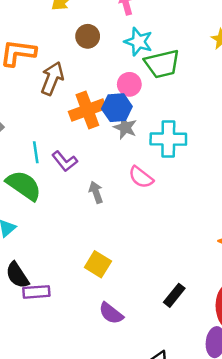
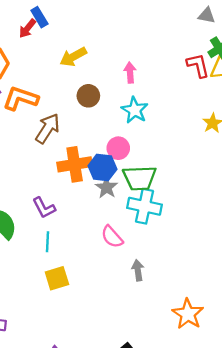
green trapezoid: (162, 64) -> (140, 178), moved
cyan line: (36, 152) -> (48, 242), moved
gray arrow: (96, 192) -> (138, 270), moved
yellow square: (98, 264) -> (57, 278), moved, turned 30

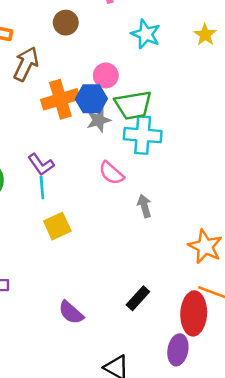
cyan star: (135, 110) -> (146, 34), moved
gray star: (107, 188) -> (99, 120), turned 30
purple L-shape: (44, 208) -> (41, 164), moved

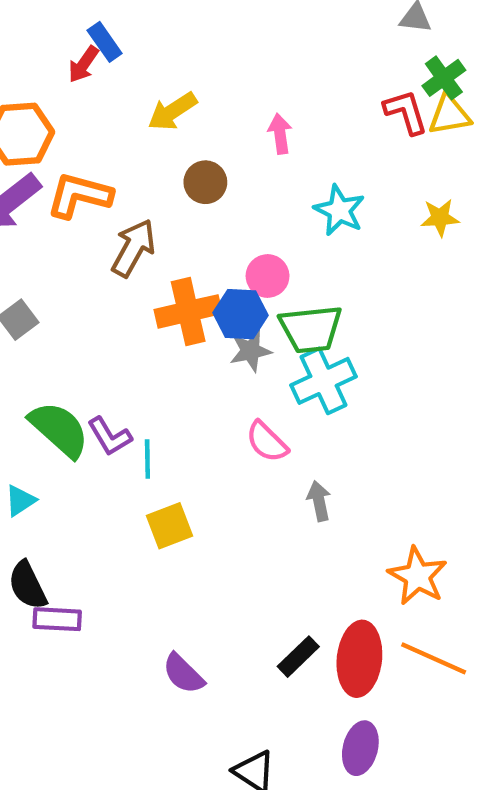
yellow star: (205, 35) -> (440, 218), turned 30
cyan cross: (143, 135) -> (324, 381), turned -33
purple L-shape: (41, 164) -> (110, 436), moved
red ellipse: (194, 313) -> (359, 659), moved

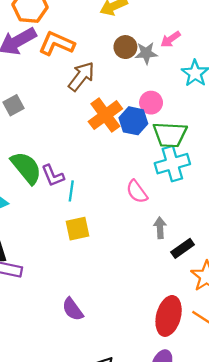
pink arrow: (280, 134) -> (170, 39), moved, turned -126
orange cross: (188, 311) -> (105, 115), turned -32
gray star: (251, 351) -> (146, 53), moved
black rectangle: (298, 657) -> (183, 248), moved

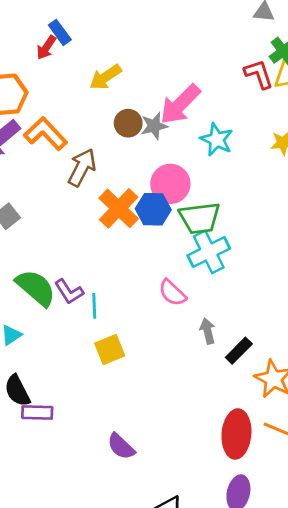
pink arrow: (170, 39) -> (180, 104), size x1.8
orange L-shape: (57, 44) -> (46, 134), turned 33
pink circle: (151, 103) -> (170, 184), size x1.4

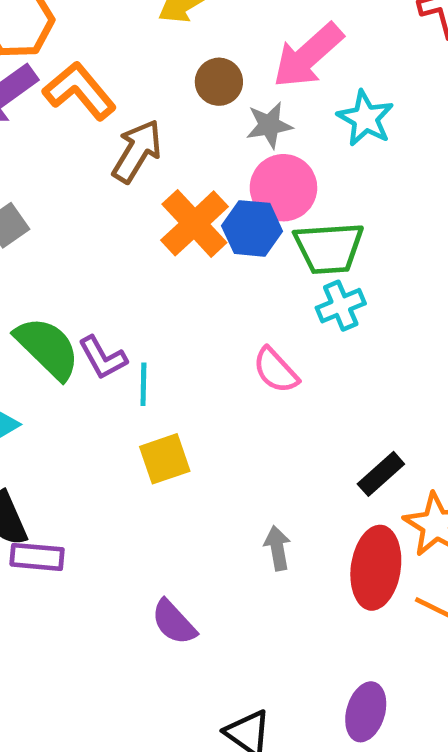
gray star: (154, 126) -> (269, 125), moved
cyan cross: (209, 252) -> (341, 306), size x0.7
gray arrow: (208, 331) -> (277, 548), moved
red ellipse: (236, 434) -> (376, 568), moved

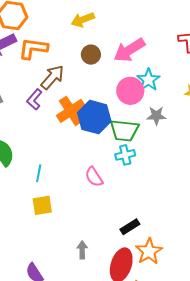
orange L-shape: (80, 91) -> (33, 48), turned -52
gray star: (269, 125) -> (156, 116), moved
pink circle: (283, 188) -> (130, 91), moved
blue hexagon: (252, 228) -> (94, 117), size x1.4
purple L-shape: (103, 358) -> (34, 99), moved, turned 60

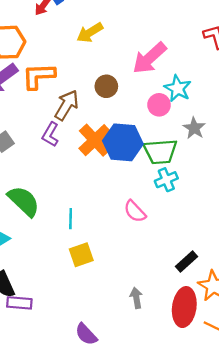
brown circle: (91, 55) -> (106, 86), moved
pink circle: (130, 91) -> (159, 105), size x0.7
gray star: (156, 116) -> (194, 128), turned -30

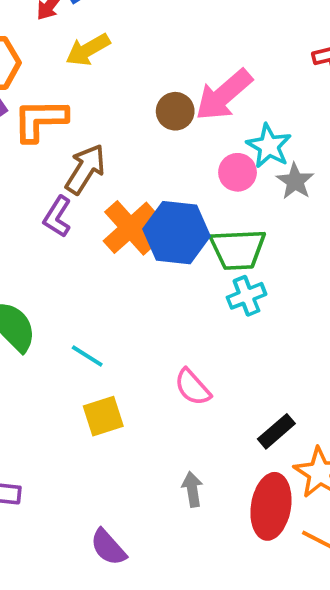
yellow arrow: (90, 33) -> (88, 50), moved
brown circle: (106, 86) -> (175, 111), moved
gray star: (194, 128) -> (295, 181), moved
pink semicircle: (135, 211) -> (193, 387), moved
cyan line: (71, 219) -> (87, 356), turned -60

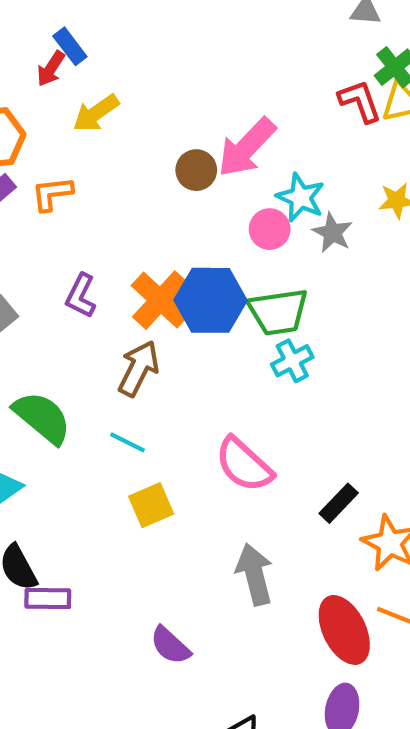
orange L-shape: (40, 120) -> (52, 194), size x0.7
brown arrow: (85, 169) -> (139, 368), moved
pink semicircle: (193, 387) -> (244, 465), size x1.4
gray arrow: (192, 489) -> (254, 574), size x1.6
red ellipse: (271, 506) -> (344, 630), moved, turned -30

